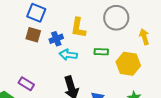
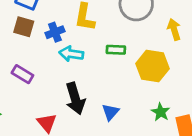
purple rectangle: (26, 84) -> (22, 74), moved

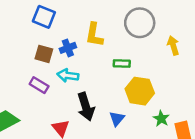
brown square: (24, 27) -> (44, 54), moved
cyan arrow: (71, 54) -> (68, 75), moved
yellow hexagon: (152, 66) -> (140, 91), moved

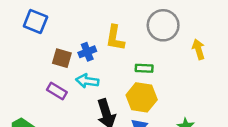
blue square: (44, 17) -> (35, 21), moved
yellow hexagon: (140, 91) -> (142, 97), moved

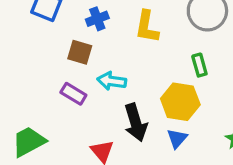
blue cross: (87, 52) -> (97, 19), moved
green rectangle: (144, 68) -> (199, 65), moved, turned 72

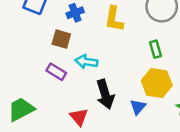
yellow hexagon: (180, 102) -> (157, 83), moved

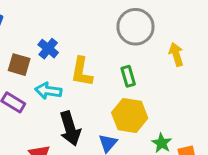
blue cross: (75, 13) -> (48, 49), moved, turned -30
yellow L-shape: (114, 19) -> (82, 72), moved

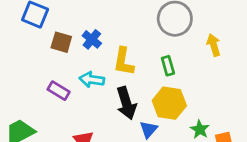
brown square: (19, 65) -> (61, 42), moved
black arrow: (70, 129) -> (126, 103), moved

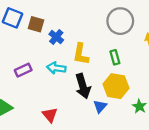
brown square: (61, 42) -> (36, 24), moved
purple rectangle: (59, 91) -> (23, 70), moved, turned -56

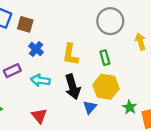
blue cross: (56, 37) -> (36, 49), moved
cyan arrow: (56, 68) -> (40, 80), moved

